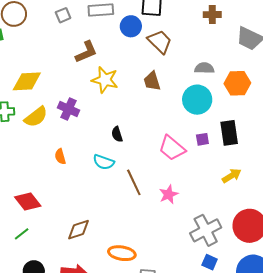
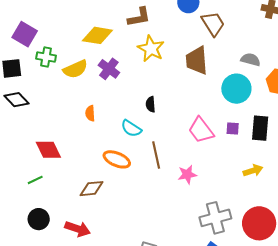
yellow diamond: (27, 81) -> (97, 35), moved
brown trapezoid: (152, 81) -> (197, 60), size x1.4
orange ellipse: (122, 253) -> (117, 159), moved

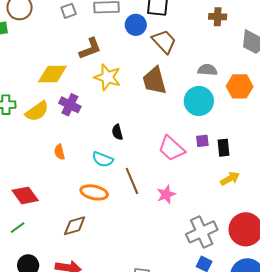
black rectangle: (260, 128) -> (223, 148), moved, size x0.7

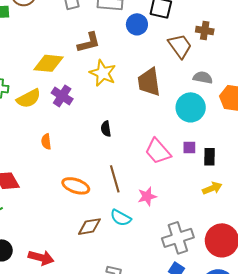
brown cross: (218, 17) -> (205, 31), moved
brown trapezoid: (164, 41) -> (180, 46), moved
cyan semicircle: (103, 159) -> (121, 218), moved
brown diamond: (75, 226) -> (90, 227), moved

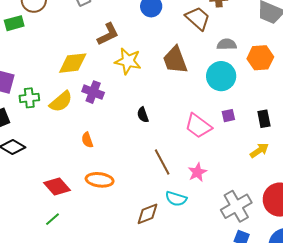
black rectangle: (210, 157) -> (264, 119), moved
orange ellipse: (76, 186) -> (100, 180), moved

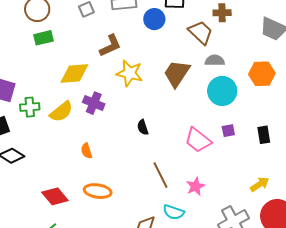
green rectangle: (14, 23) -> (43, 38), moved
gray semicircle: (227, 44) -> (215, 60), moved
brown trapezoid: (175, 60) -> (177, 73), turned 52
yellow arrow: (259, 150) -> (260, 184), moved

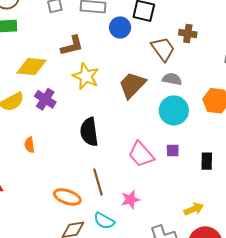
black semicircle: (143, 127) -> (89, 132), size x1.8
orange ellipse: (98, 191) -> (67, 197), moved

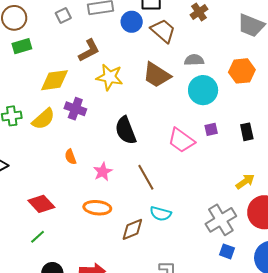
brown cross: (188, 33) -> (199, 12), turned -30
brown trapezoid: (163, 49) -> (163, 31), moved
brown trapezoid: (132, 85) -> (157, 75), turned -88
orange ellipse: (67, 197) -> (97, 208), moved
pink star: (130, 199) -> (103, 172), moved

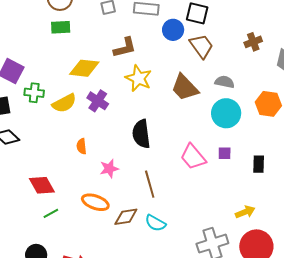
brown cross: (199, 12) -> (253, 42), moved
brown diamond: (132, 229) -> (126, 217), moved
green line: (38, 237) -> (51, 213), moved

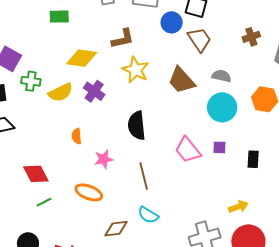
brown diamond: (126, 217) -> (116, 229), moved

